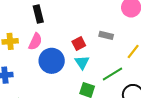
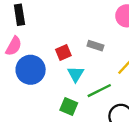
cyan triangle: (82, 62) -> (76, 74), moved

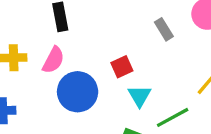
gray rectangle: (95, 46) -> (164, 29), moved, turned 42

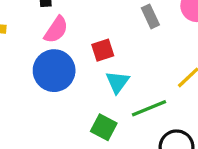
pink semicircle: (53, 60) -> (56, 30), moved

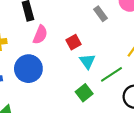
blue circle: (54, 71) -> (28, 69), moved
green square: (104, 127) -> (84, 93), turned 35

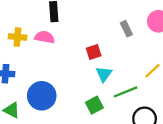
pink semicircle: (40, 35) -> (45, 37), moved, turned -114
blue circle: (28, 69) -> (42, 96), moved

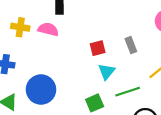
gray rectangle: (126, 29) -> (131, 45), moved

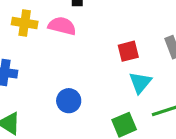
blue circle: (41, 90) -> (69, 101), moved, size x0.6

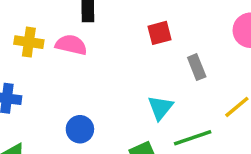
red square: (128, 51) -> (159, 33), moved

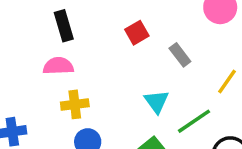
yellow cross: (29, 42) -> (75, 104), moved

